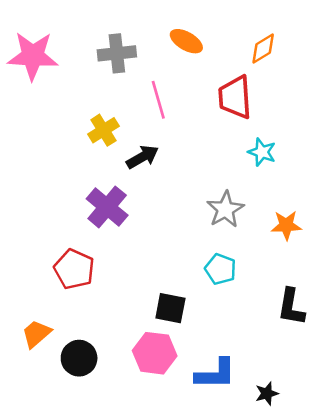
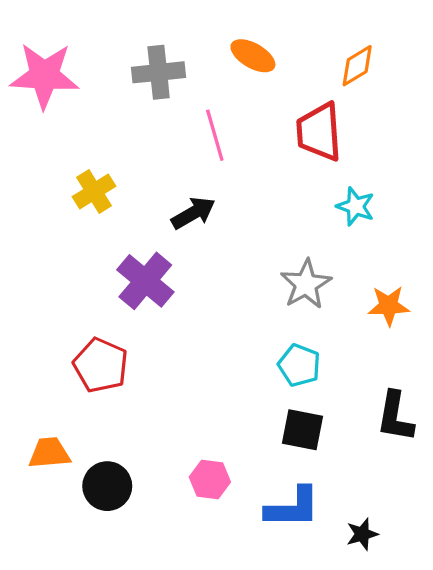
yellow cross: (103, 130) -> (94, 191), moved
black square: (170, 308) -> (303, 430), moved
orange trapezoid: (36, 334) -> (49, 453), turned 36
pink hexagon: (155, 353) -> (210, 479), size x0.7

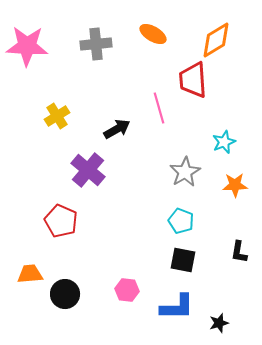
orange diamond: (357, 66) -> (216, 40), size x1.4
pink line: (215, 135) -> (159, 108), moved
cyan star: (356, 206) -> (224, 142), moved, turned 30
black L-shape: (395, 417) -> (239, 252), size x0.7

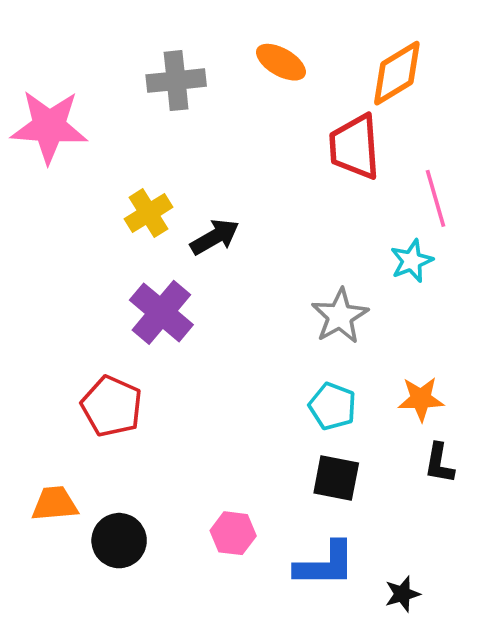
pink star: (27, 46) -> (49, 127), moved
pink line: (159, 108) -> (436, 198), moved
yellow cross: (57, 116) -> (148, 213), moved
orange star: (235, 185) -> (421, 399), moved

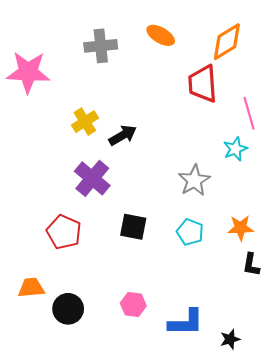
black square: (336, 478) -> (133, 227), moved

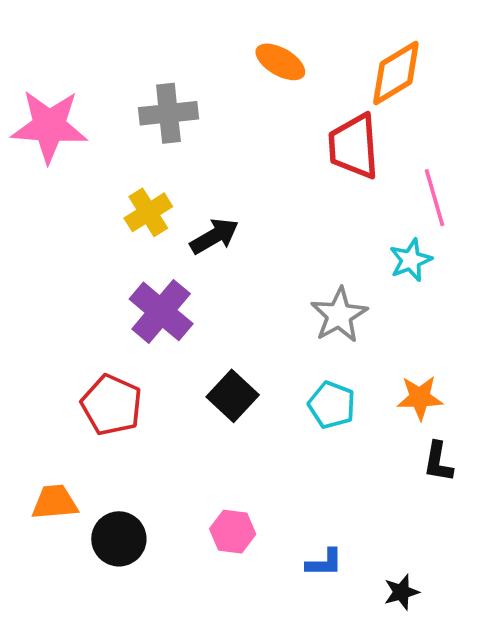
gray cross: (101, 46) -> (168, 113), moved
black square: (133, 227) -> (233, 396), turned 32
blue L-shape: (186, 322) -> (324, 563), size x0.6

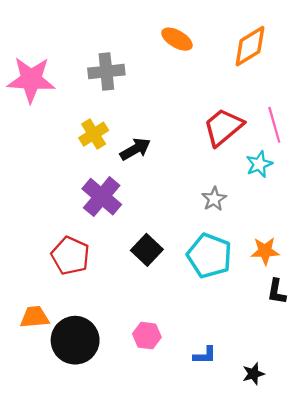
red trapezoid: (354, 146) -> (223, 127), moved, turned 54
gray star: (339, 315) -> (214, 199), size x0.7
cyan pentagon: (332, 405) -> (209, 256), size x1.5
black circle: (119, 539) -> (75, 340), size x1.4

